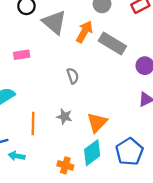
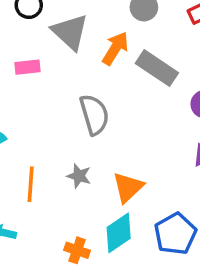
pink rectangle: (22, 55) -> (28, 67), moved
gray semicircle: (73, 76) -> (94, 115), size x1.6

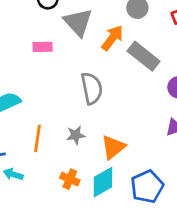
gray star: (79, 176) -> (76, 135), turned -30
orange cross: (77, 250) -> (70, 179), moved

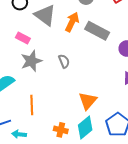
pink rectangle: (43, 47) -> (23, 38), turned 40
gray semicircle: (92, 88) -> (64, 61), size x0.6
gray star: (76, 135) -> (31, 61), moved, size x1.5

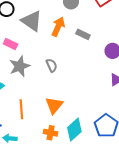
gray rectangle: (97, 31) -> (83, 34), size x0.6
orange triangle: (88, 101) -> (54, 105), moved

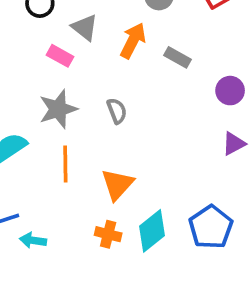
gray triangle: (32, 21) -> (85, 27), size x0.7
pink rectangle: (11, 44) -> (60, 56), moved
orange line: (21, 109) -> (65, 164), moved

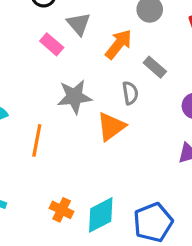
gray star: (58, 109) -> (74, 97), moved
gray semicircle: (117, 111) -> (130, 93), moved
orange triangle: (117, 184) -> (111, 126), moved

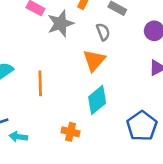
gray star: (74, 97) -> (60, 24), moved
cyan diamond: (101, 215) -> (97, 100), moved

